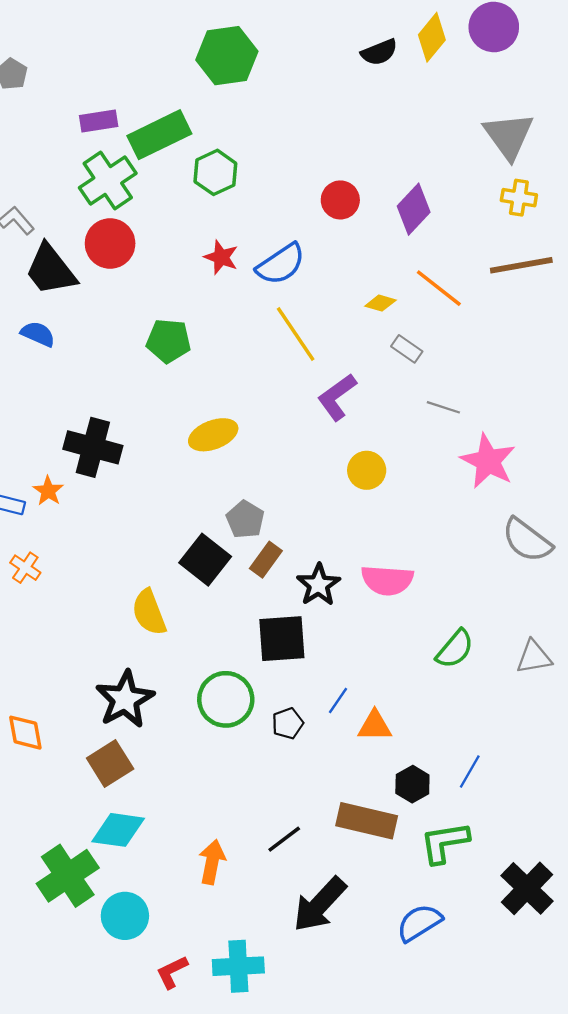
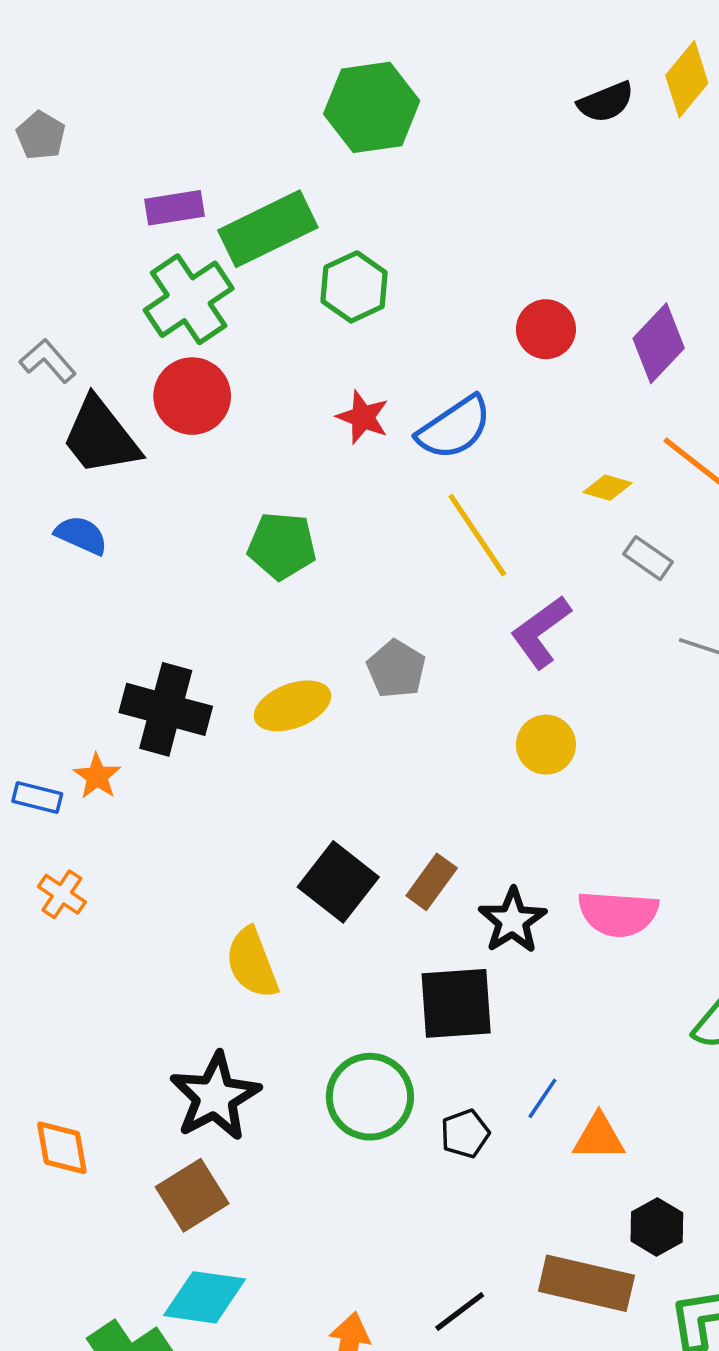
yellow ellipse: (213, 435) -> (292, 706), moved
yellow circle: (367, 470) -> (546, 745), moved
gray pentagon: (245, 520) -> (396, 669), moved

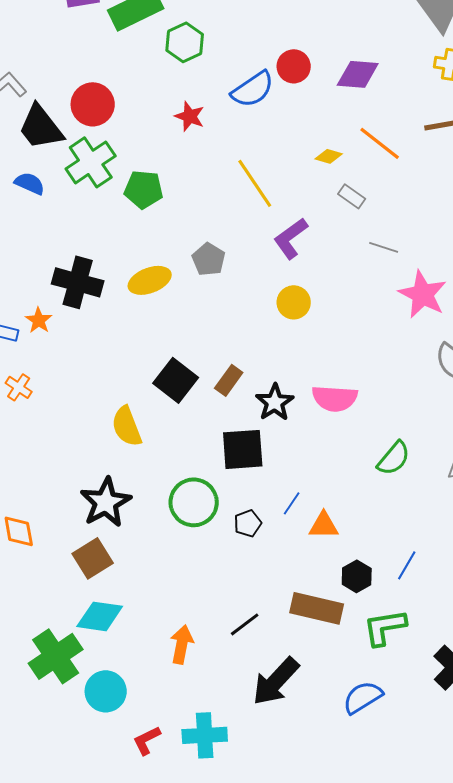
green cross: (189, 299) -> (91, 162), moved
purple diamond: (659, 343) -> (358, 74), turned 51
blue semicircle: (454, 428) -> (253, 89), moved

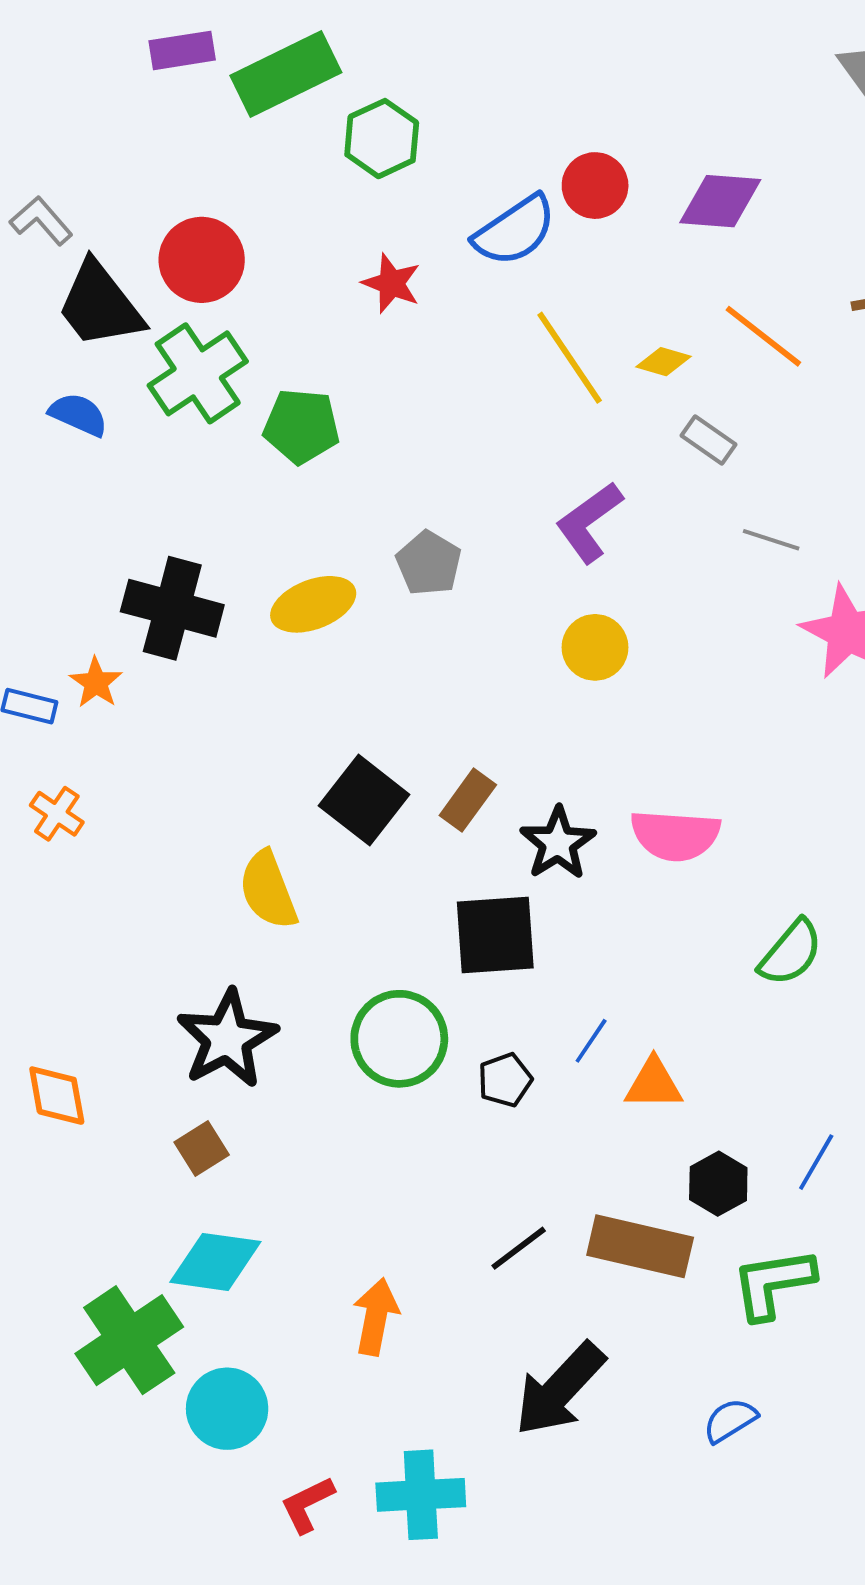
yellow line: (255, 183) -> (570, 358), moved
brown square: (93, 558) -> (202, 1148), size x0.7
black line: (245, 624) -> (519, 1248), moved
blue semicircle: (363, 697) -> (730, 1420), size x0.7

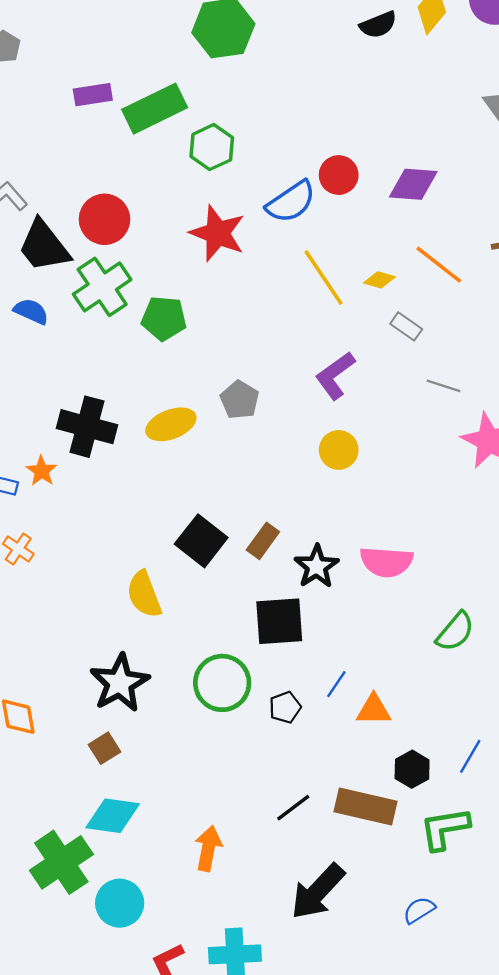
red star: (391, 283) -> (217, 233), size x1.6

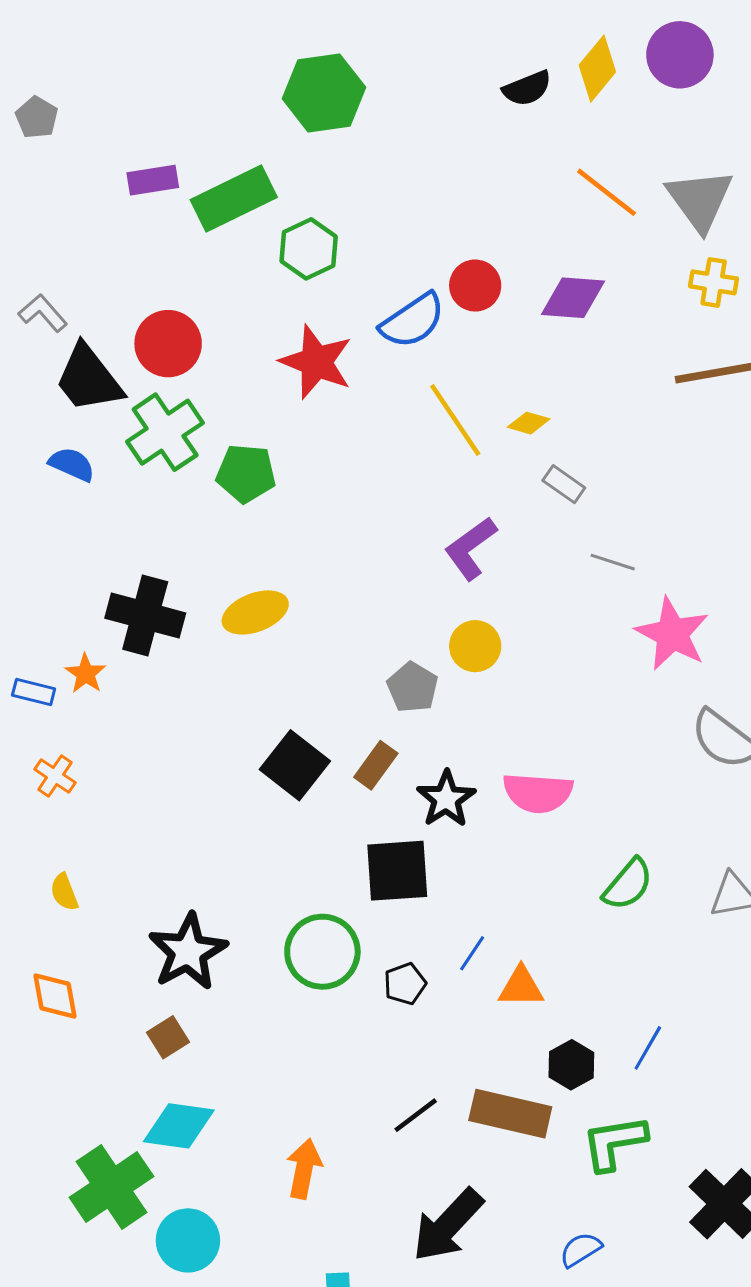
orange line: (439, 265) -> (607, 192), moved
gray pentagon: (240, 400) -> (413, 687), moved
yellow semicircle: (144, 594) -> (64, 892), moved, size x0.6

